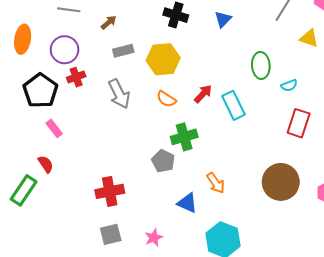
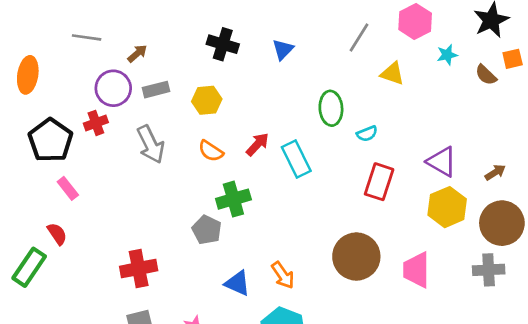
purple circle: (65, 50) -> (113, 88), moved
yellow hexagon: (163, 59) -> (207, 100), size x0.7
orange arrow: (216, 183) -> (283, 275), moved

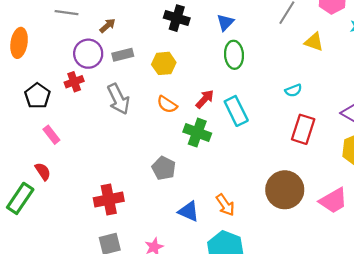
green ellipse: (331, 108) -> (234, 55), moved
black pentagon: (50, 140) -> (37, 96), size x0.7
green cross: (233, 199) -> (197, 133), moved, turned 36
pink trapezoid: (416, 270) -> (333, 201), turned -120

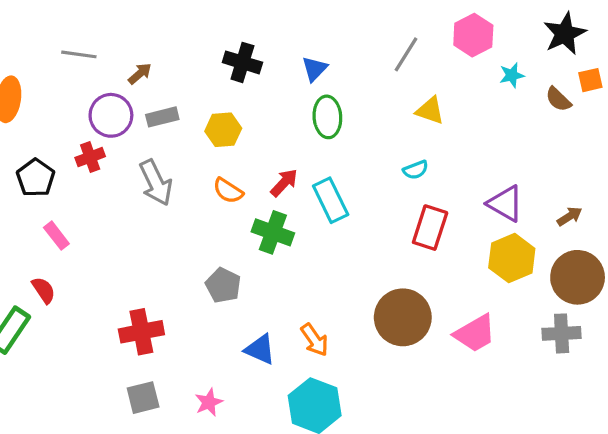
yellow triangle: (314, 42) -> (430, 111), moved

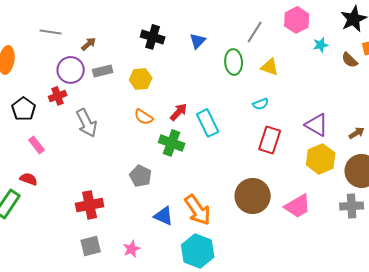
green ellipse: (327, 117) -> (234, 62), moved
gray arrow: (156, 183) -> (87, 123), moved
red semicircle: (44, 290) -> (29, 179), turned -36
orange arrow: (315, 340) -> (198, 210), size x1.5

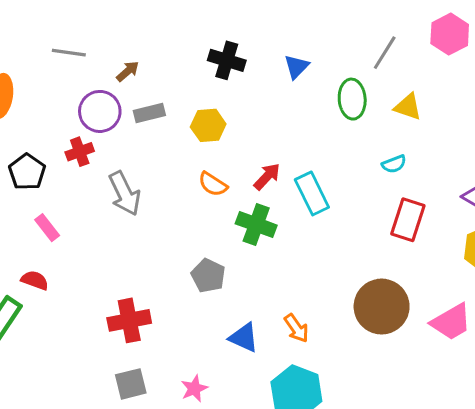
orange arrow: (198, 210) -> (296, 328), size x0.6

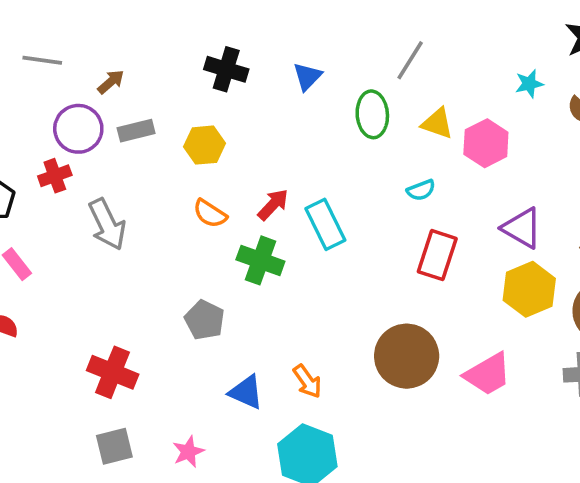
pink hexagon: (450, 34) -> (486, 143), moved
red cross: (129, 320) -> (113, 372), turned 33

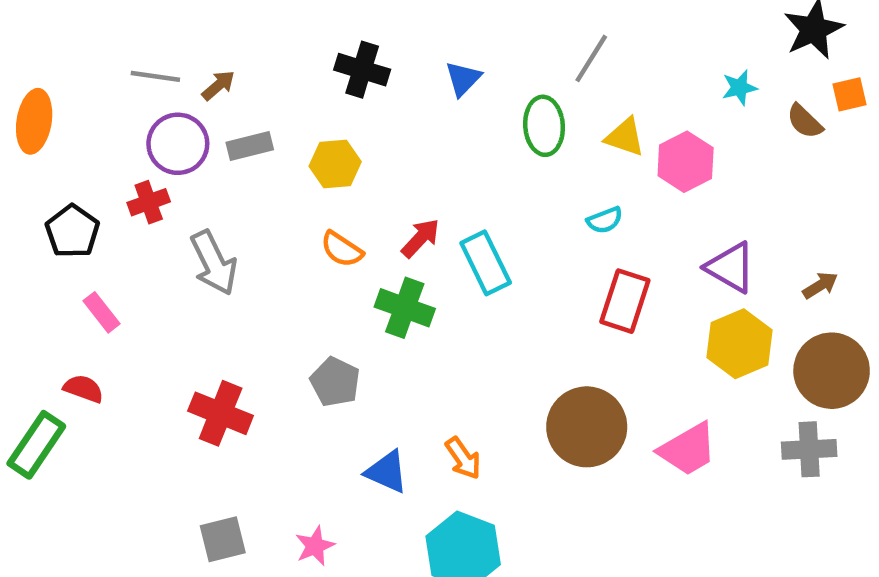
gray line: (42, 60) -> (155, 76), moved
red cross: (113, 372) -> (221, 413), moved

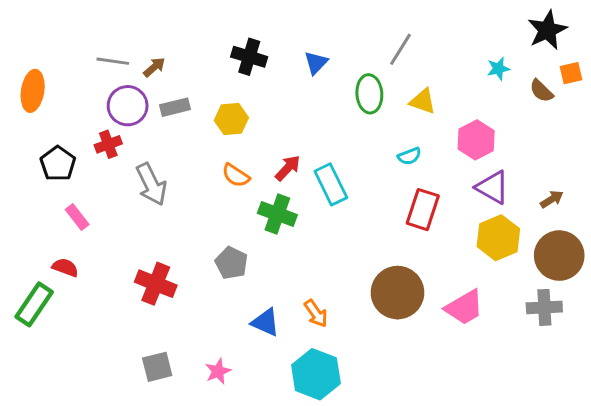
pink hexagon: (686, 162) -> (476, 140), moved

